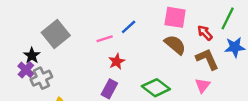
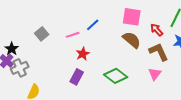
gray square: (56, 34) -> (42, 34), moved, size x0.6

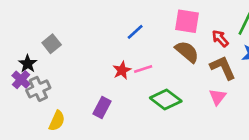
gray square: (42, 34) -> (52, 44), moved
pink line: (73, 35) -> (143, 69), moved
purple rectangle: (77, 77) -> (102, 107), moved

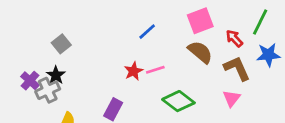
pink square: (187, 21) -> (200, 21), turned -30
black star: (28, 64) -> (56, 75), moved

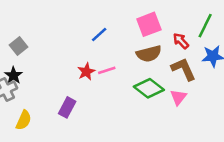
brown semicircle: (200, 52) -> (149, 54), turned 125
green diamond: (178, 101) -> (149, 88), moved

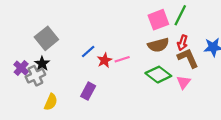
green line: (205, 26) -> (180, 15), moved
blue line: (99, 35) -> (88, 52), moved
red arrow: (181, 41) -> (182, 43), moved, turned -120
gray square: (19, 46) -> (46, 38), size x1.5

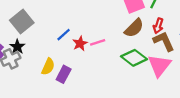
brown semicircle: (158, 45) -> (134, 28), turned -30
pink triangle: (184, 82) -> (159, 65), size x1.6
yellow semicircle: (51, 102) -> (48, 67), moved

